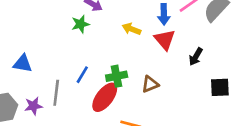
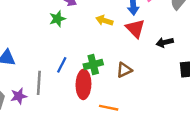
black arrow: (196, 57) -> (165, 42), turned 49
red ellipse: (105, 97) -> (83, 84), turned -32

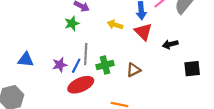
gray line: (39, 83) -> (86, 54), moved
red ellipse: (83, 84) -> (81, 85), moved, turned 65
purple star: (19, 96) -> (60, 65), moved

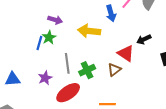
yellow arrow: (115, 25) -> (89, 31), size x1.5
red triangle: (143, 32) -> (126, 53), moved
blue line: (76, 66) -> (39, 43), moved

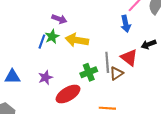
blue arrow: (111, 13) -> (126, 24), moved
yellow arrow: (89, 31) -> (77, 40), moved
gray line: (67, 63) -> (107, 62), moved

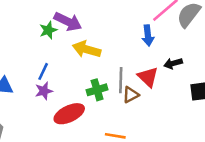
purple arrow: (59, 19) -> (68, 22), size x1.5
green star: (52, 37) -> (48, 30), moved
blue line: (42, 42) -> (43, 71), moved

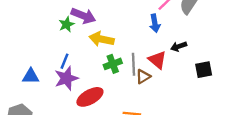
green cross: (97, 90) -> (113, 64), moved
purple star: (44, 91) -> (66, 78), size x1.5

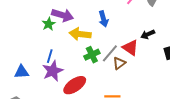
blue arrow: (155, 23) -> (103, 19), moved
gray line: (133, 64) -> (110, 53), turned 48

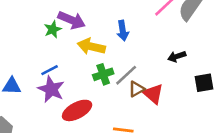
red triangle: (130, 48) -> (153, 94), moved
blue line: (50, 56) -> (50, 70), turned 40
purple star: (53, 71) -> (51, 89), turned -30

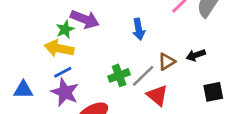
yellow arrow: (91, 46) -> (59, 48), moved
black square: (204, 83) -> (213, 92), moved
brown triangle: (137, 89) -> (167, 62), moved
red triangle: (153, 94) -> (157, 95), moved

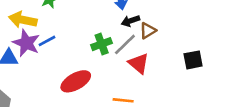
yellow arrow: (59, 48) -> (23, 20), moved
black arrow: (196, 55) -> (131, 21), moved
purple star: (65, 92) -> (26, 43), moved

